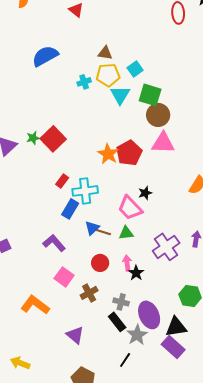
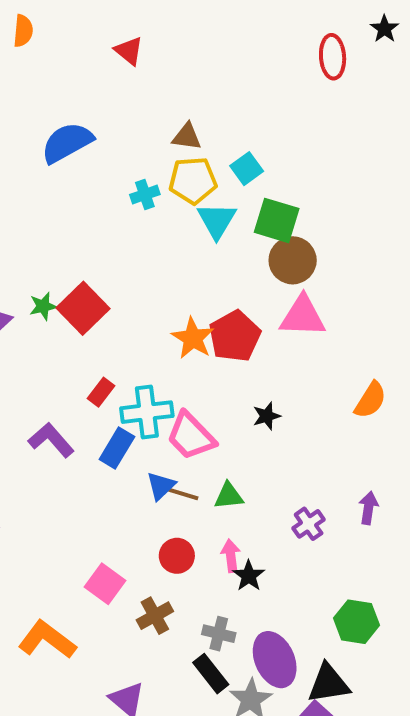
pink trapezoid: (130, 208) -> (191, 436), moved
purple L-shape: (54, 243) -> (51, 440), moved
purple cross: (166, 247) -> (309, 524), size x0.6

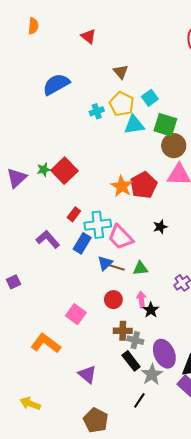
brown triangle: (187, 137) -> (121, 72), moved, turned 42
yellow pentagon: (193, 180) -> (122, 104), turned 30
cyan triangle: (217, 220) -> (134, 125), turned 50
brown cross: (155, 616) -> (123, 331), moved, turned 30

